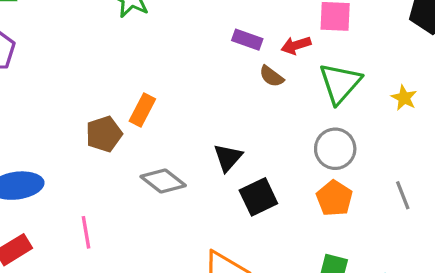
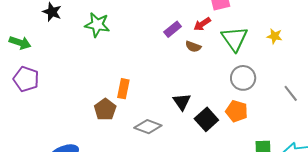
purple rectangle: (247, 40) -> (173, 29), turned -42
orange pentagon: (334, 198) -> (237, 111), moved

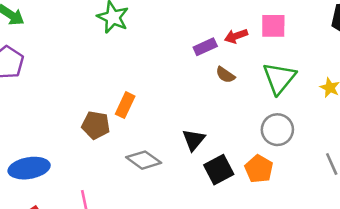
red arrow: (202, 24) -> (236, 36), moved
brown pentagon: (105, 109) -> (96, 125), turned 30

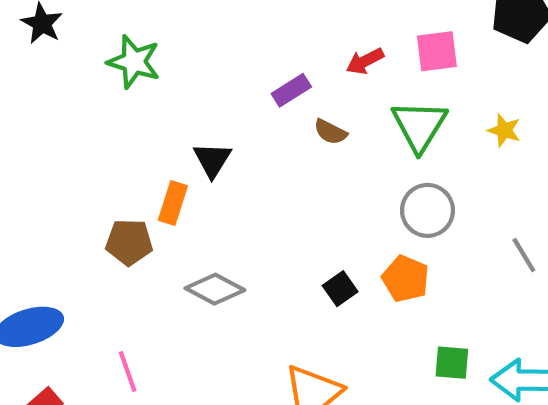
pink square: (273, 26) -> (437, 51), moved
red arrow: (236, 36) -> (365, 61), moved
black triangle: (194, 140) -> (212, 160), moved
black square: (219, 170) -> (340, 289), size x0.7

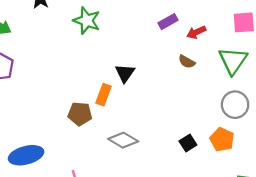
red arrow: (365, 61) -> (196, 32), moved
purple rectangle: (291, 90) -> (168, 22), moved

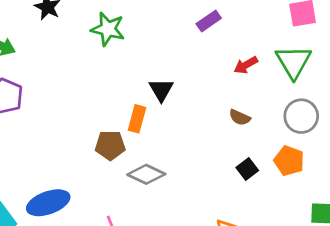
red arrow: (196, 32) -> (246, 65), moved
brown semicircle: (187, 62) -> (240, 117), moved
gray diamond: (123, 140) -> (146, 174), moved

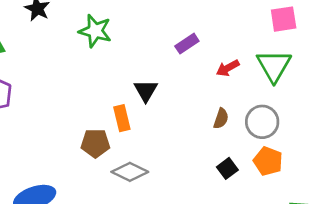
purple rectangle: (209, 21) -> (187, 44), moved
gray circle: (301, 116) -> (262, 122), moved
brown semicircle: (240, 117) -> (221, 119), turned -96
orange rectangle: (137, 119) -> (122, 118), turned -30

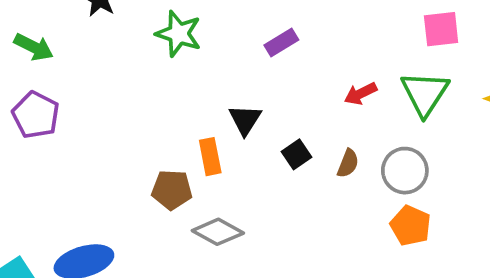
purple rectangle: (187, 44) -> (281, 42), moved
black square: (227, 168) -> (297, 154), moved

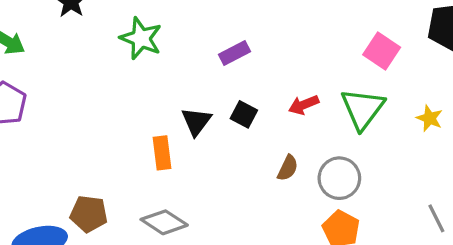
pink square: (441, 29) -> (382, 51), turned 36
black square: (297, 154) -> (244, 114), moved, turned -32
brown pentagon: (172, 190) -> (89, 214), moved

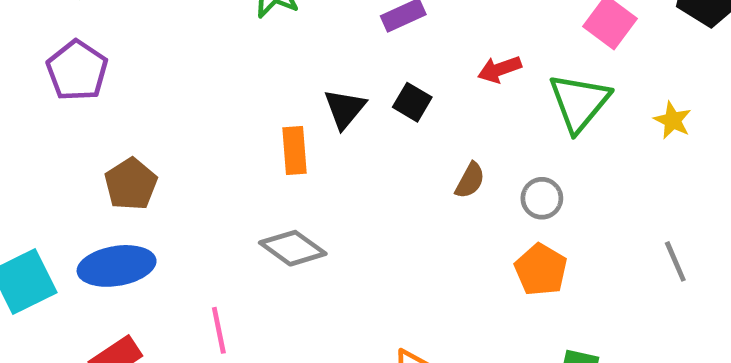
red arrow: (304, 105) -> (500, 69), moved
gray circle: (339, 178) -> (542, 198), size x0.7
brown pentagon: (89, 214) -> (131, 184), moved, turned 30

